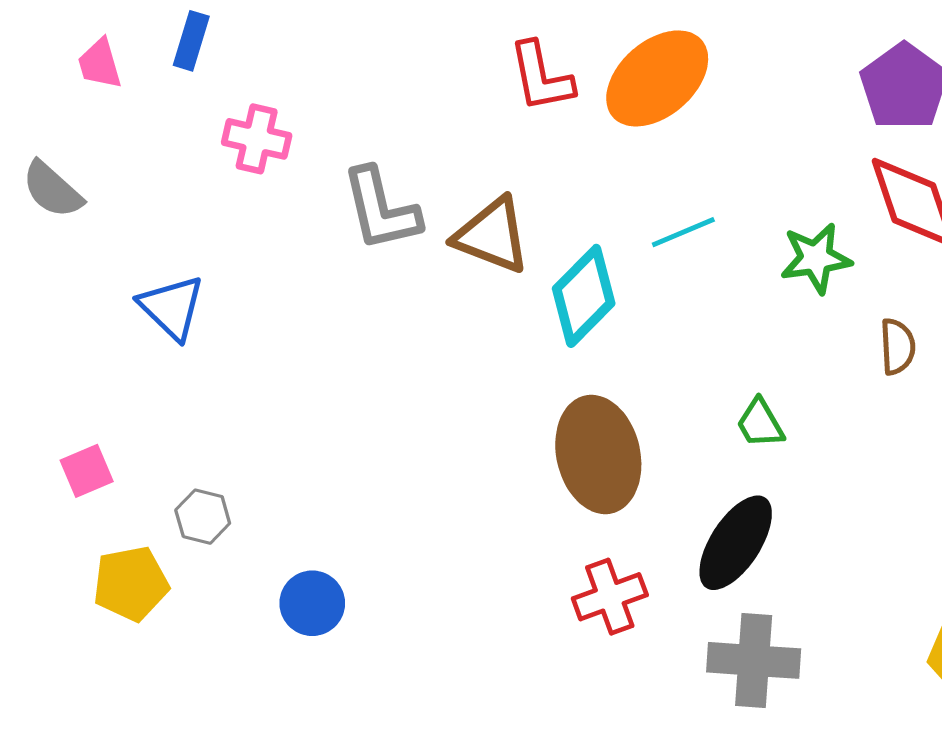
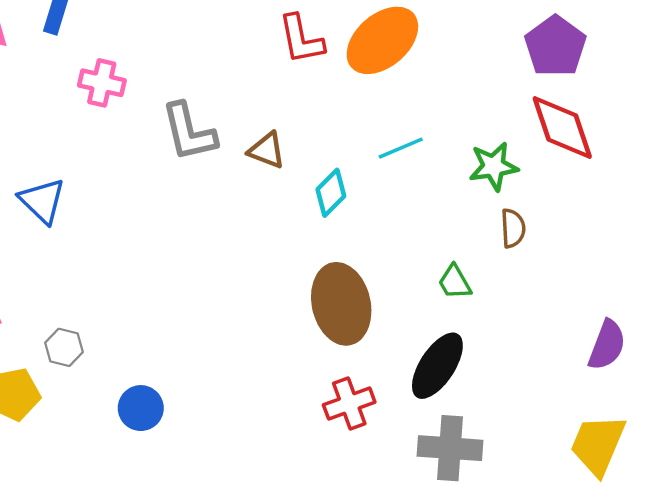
brown triangle: (492, 235) -> (267, 150), size x0.7
cyan diamond: (584, 296) -> (331, 193), size x0.7
brown semicircle: (898, 347) -> (513, 228), moved

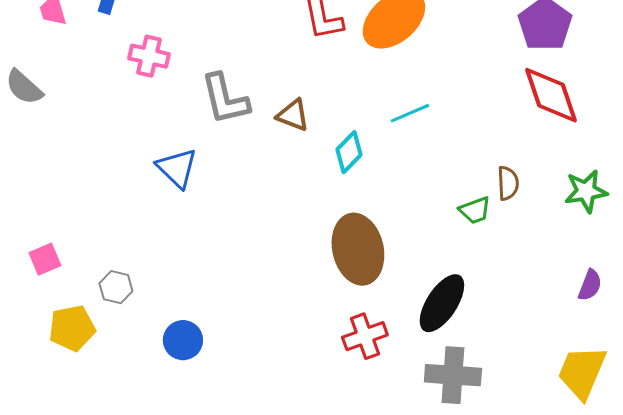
green star: (494, 166) -> (586, 191), moved
blue triangle: (42, 201) -> (177, 168), moved
green trapezoid: (455, 282) -> (475, 210), moved, turned -80
purple semicircle: (607, 345) -> (590, 285), size x0.7

